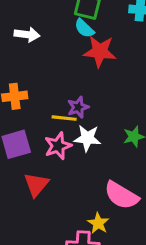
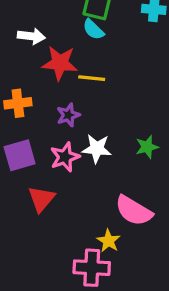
red star: (100, 52) -> (60, 63), moved
purple star: (78, 107) -> (68, 115), moved
yellow line: (64, 118) -> (92, 78), moved

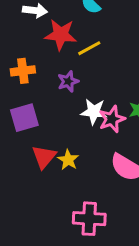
yellow line: (92, 78) -> (89, 48), turned -35
pink star: (65, 157) -> (112, 119), moved
yellow star: (108, 241) -> (68, 160), moved

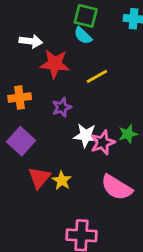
yellow line: (89, 48) -> (97, 76), moved
purple square: (24, 118) -> (21, 141), turned -32

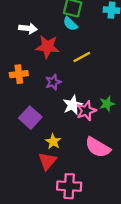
white star: (86, 135) -> (73, 105), turned -30
purple square: (21, 141) -> (30, 118), moved
red triangle: (39, 178) -> (47, 161), moved

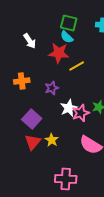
white arrow: (28, 28) -> (30, 41), turned 49
red star: (47, 47) -> (59, 53), moved
red triangle: (47, 161) -> (33, 142), moved

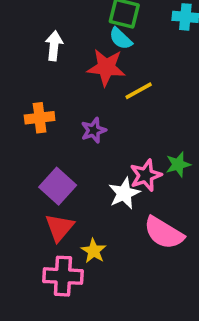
white arrow: (30, 41) -> (54, 46), turned -140
white star: (69, 108) -> (124, 193), moved
yellow star: (52, 140) -> (94, 251), moved
pink cross: (66, 179) -> (63, 276), moved

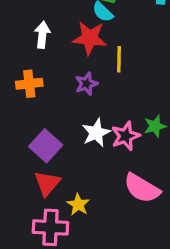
white arrow: (54, 46) -> (42, 35), moved
yellow line: (139, 91) -> (119, 59), turned -60
purple star: (94, 130) -> (86, 84), moved
white star: (124, 193) -> (96, 133), moved

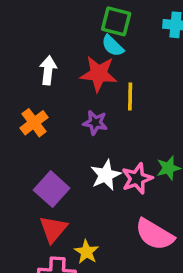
orange cross: (29, 84) -> (34, 123), turned -30
purple star: (86, 84) -> (95, 123), turned 30

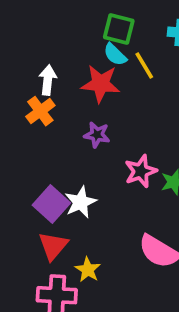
yellow line: (130, 96) -> (144, 65), moved, turned -32
orange cross: (34, 123) -> (40, 111), moved
white star: (106, 175) -> (80, 202), moved
pink star: (137, 179) -> (141, 171), moved

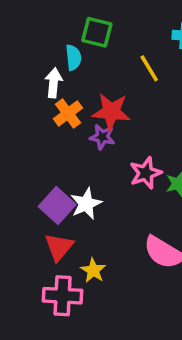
green square: (119, 29) -> (97, 32), moved
cyan semicircle: (115, 55) -> (73, 58), moved, turned -140
red star: (101, 84) -> (111, 112), moved
orange cross: (40, 111) -> (68, 113), moved

